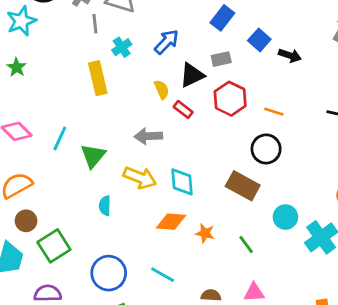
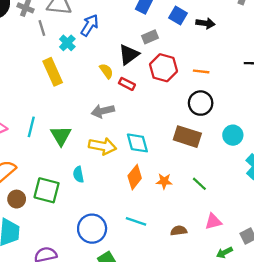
blue arrow: (167, 42) -> (90, 25), moved
cyan circle: (285, 217) -> (233, 135), moved
orange diamond: (171, 222) -> (135, 177), turned -45
green square: (54, 246) -> (47, 190), moved, turned -32

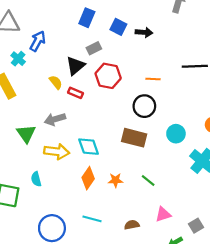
orange line: (201, 71) -> (153, 79), moved
green triangle: (61, 136) -> (26, 134), moved

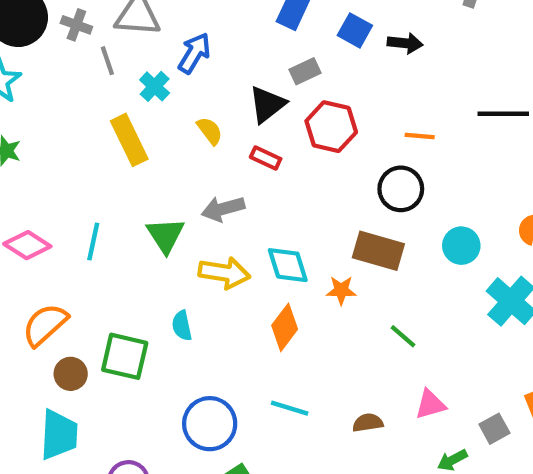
yellow semicircle: (56, 82) -> (210, 131), moved
orange star: (115, 180) -> (341, 290), moved

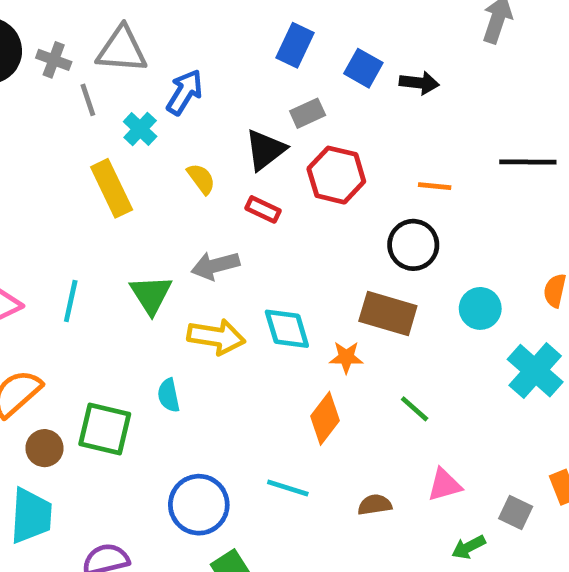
orange diamond: (285, 327) -> (325, 418), moved
gray square: (494, 429) -> (516, 512), turned -36

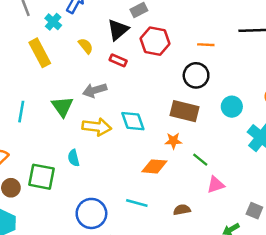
orange star: (346, 357) -> (173, 141), moved
orange diamond: (325, 418) -> (154, 166), turned 60
pink triangle: (444, 485) -> (216, 185), moved

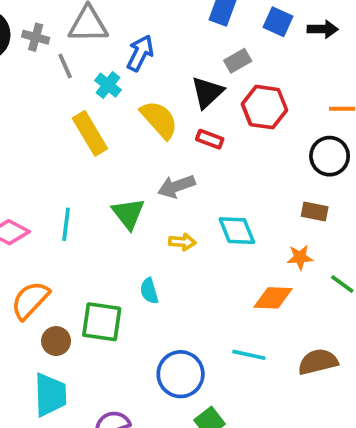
yellow semicircle: (86, 46) -> (159, 120), size x1.6
brown rectangle: (184, 111) -> (315, 212), size x0.6
yellow arrow: (97, 127) -> (182, 242), size x0.6
brown semicircle: (182, 210) -> (318, 362), size x1.5

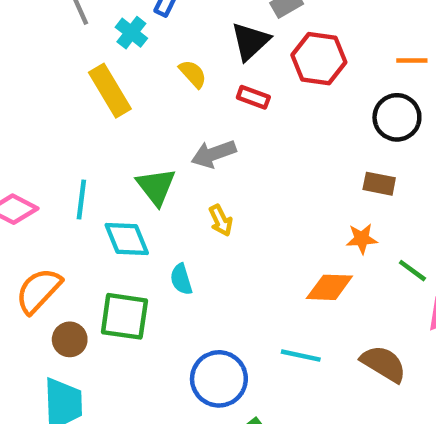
yellow semicircle: (159, 120) -> (193, 74), size x0.6
cyan diamond: (237, 231) -> (127, 239), moved
yellow arrow: (182, 242) -> (221, 220), turned 60
brown semicircle: (318, 362) -> (383, 364), turned 45

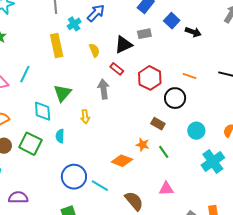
red hexagon: (319, 59) -> (150, 78), moved
gray arrow: (214, 154) -> (104, 89), moved, turned 84
cyan line: (81, 200) -> (25, 74), moved
green line: (412, 271) -> (164, 152), moved
blue circle: (219, 379) -> (74, 177), moved

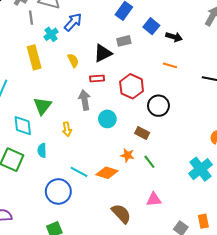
red rectangle: (117, 69) -> (97, 79), turned -40
orange line: (190, 76) -> (170, 65), moved
cyan circle: (196, 131) -> (107, 119), moved
cyan line: (100, 186) -> (79, 172), moved

